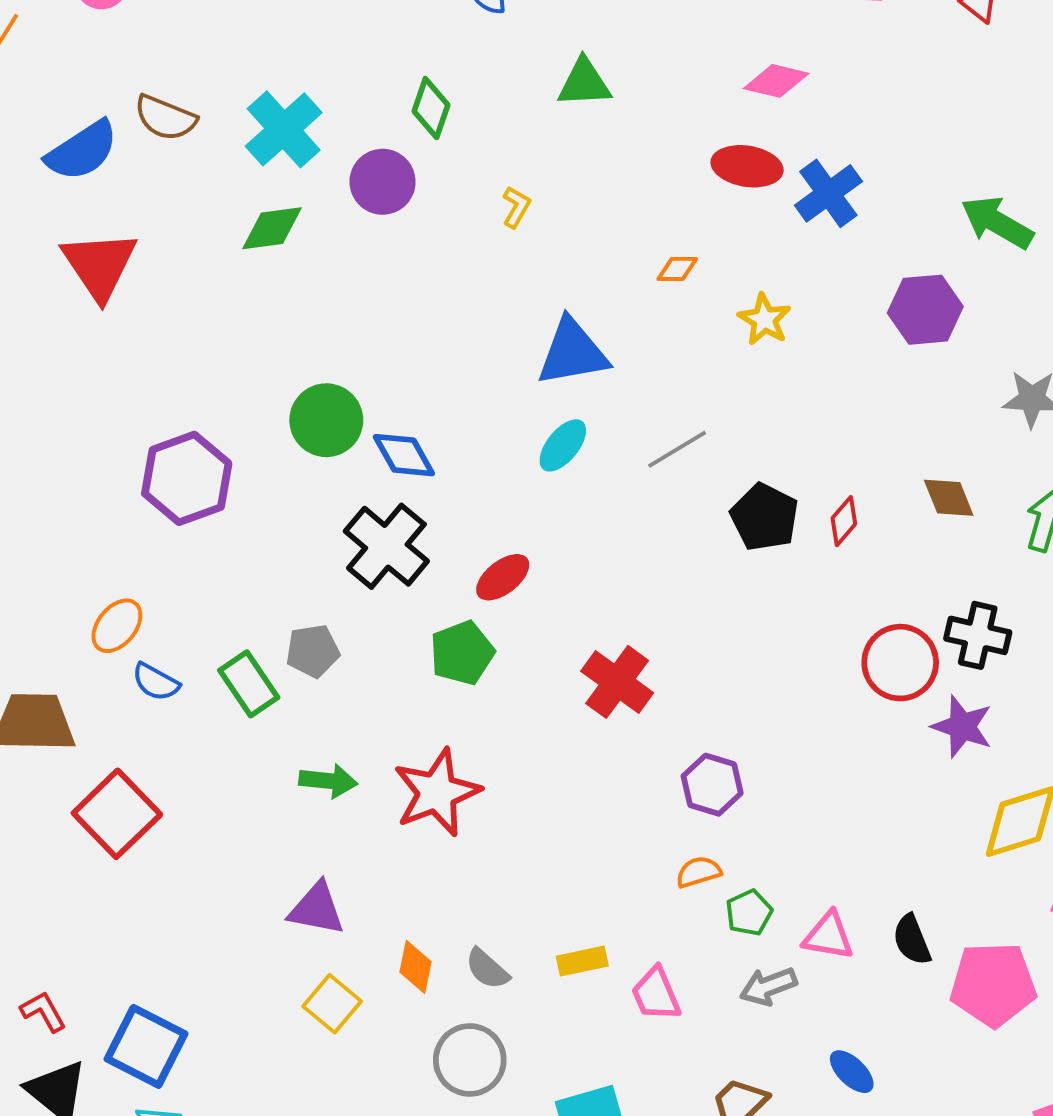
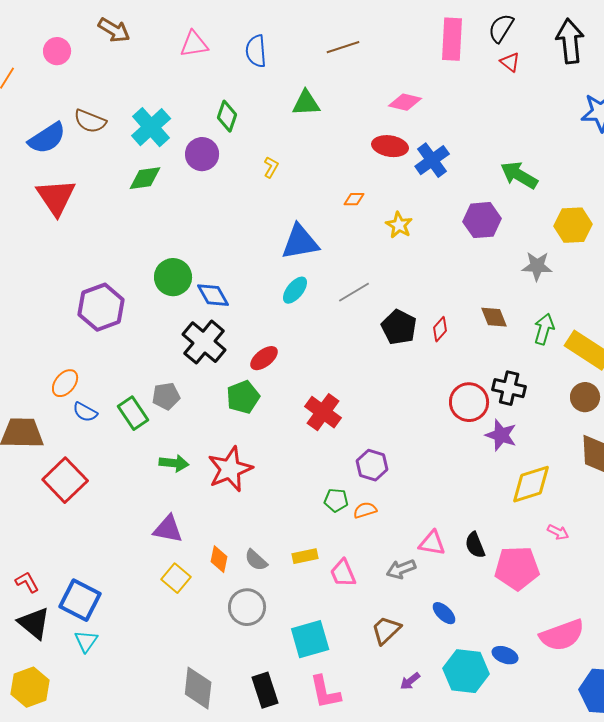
green pentagon: (749, 913) -> (336, 500), moved, turned 30

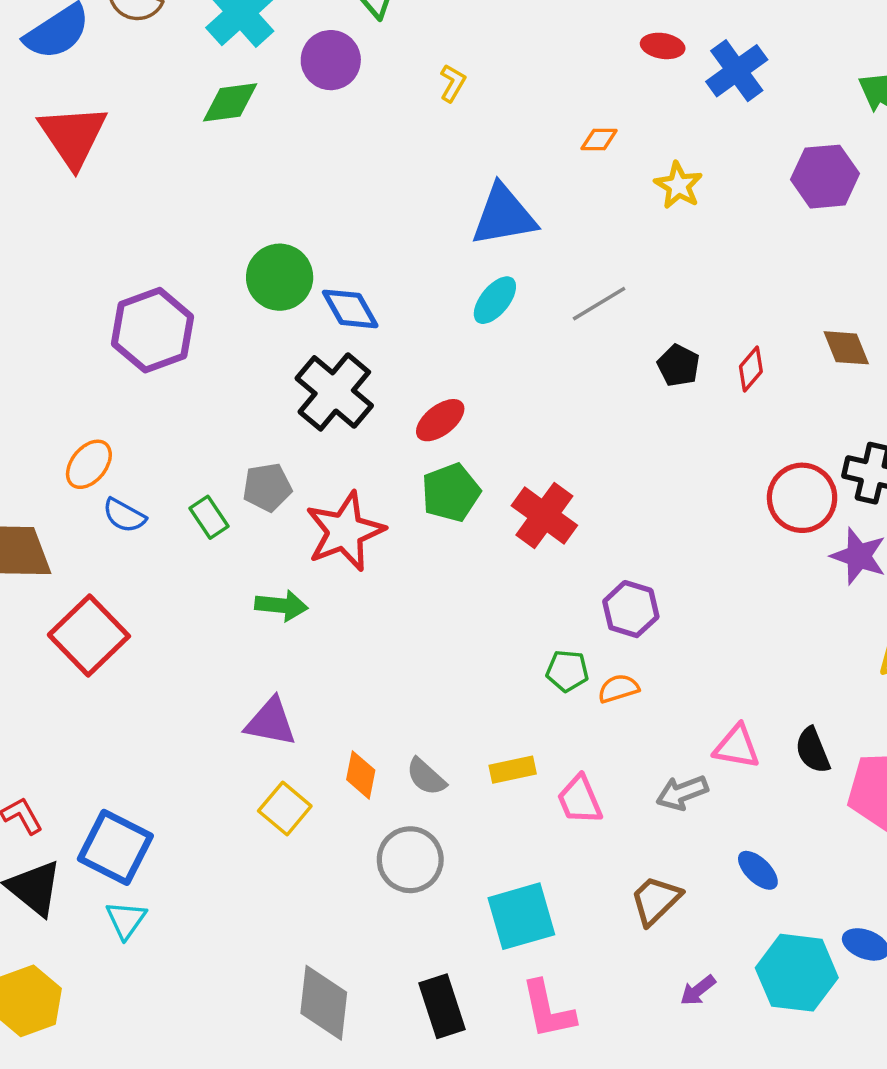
red ellipse: (390, 146) -> (663, 46), size x0.7
black pentagon: (399, 327) -> (679, 365), size x0.7
green pentagon: (243, 397) -> (451, 493), moved
green rectangle: (133, 413) -> (209, 517), size x0.7
red star: (230, 469) -> (345, 531), moved

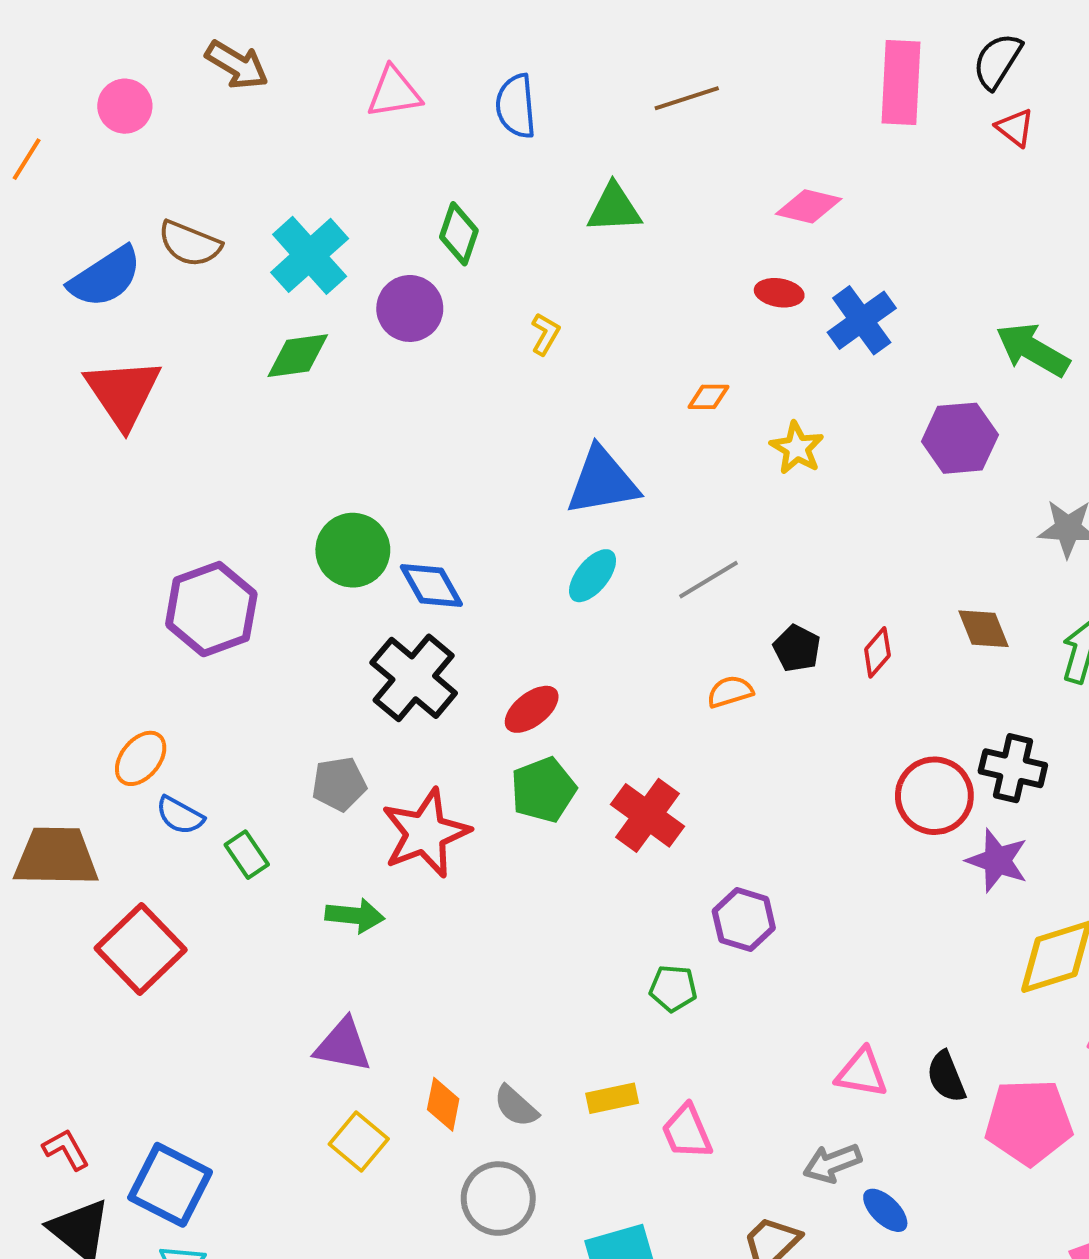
green rectangle: (209, 517) -> (247, 855), moved
orange semicircle: (618, 688) -> (730, 692), moved
gray arrow: (682, 793) -> (832, 1163), moved

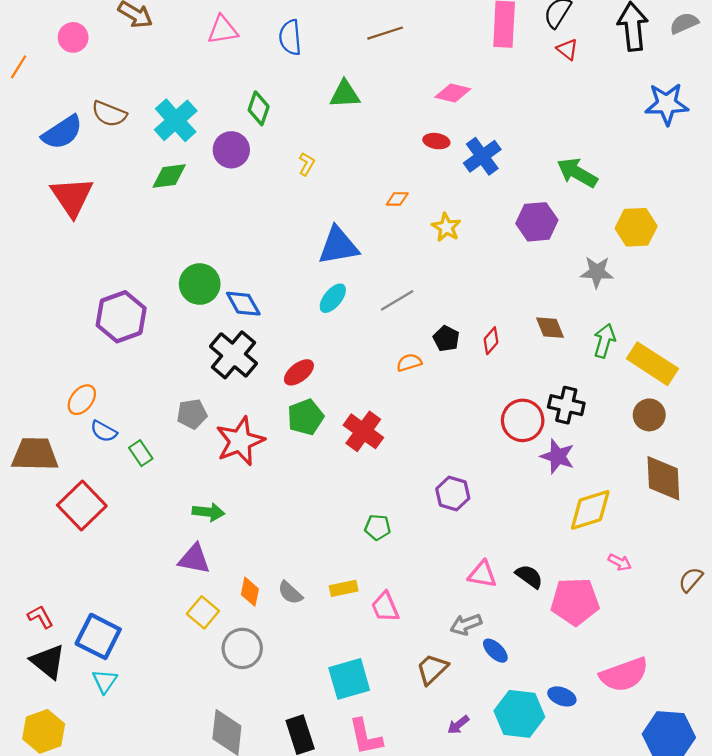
green arrow: (355, 916) -> (208, 512), moved
purple hexagon: (744, 920) -> (453, 493), moved
black semicircle: (946, 1077) -> (529, 576), turned 148
gray circle: (498, 1199) -> (242, 648), moved

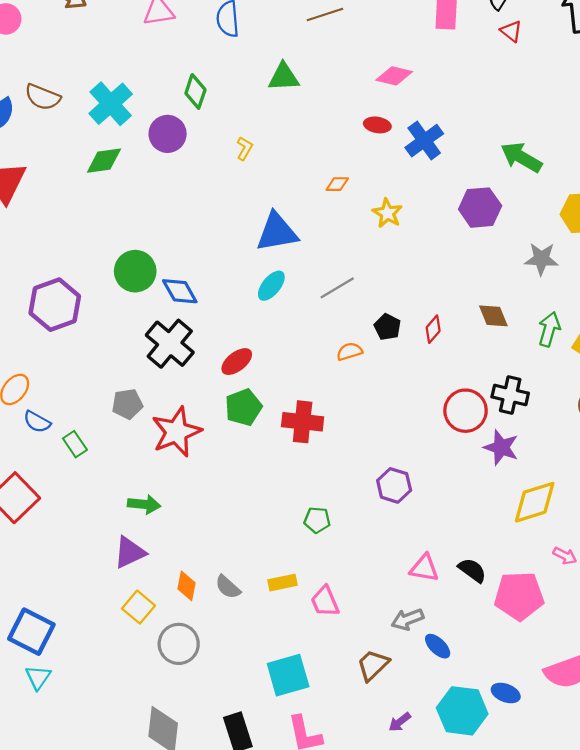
red cross: (363, 431) -> (303, 422), turned -30
purple triangle: (194, 559) -> (130, 552), turned -36

